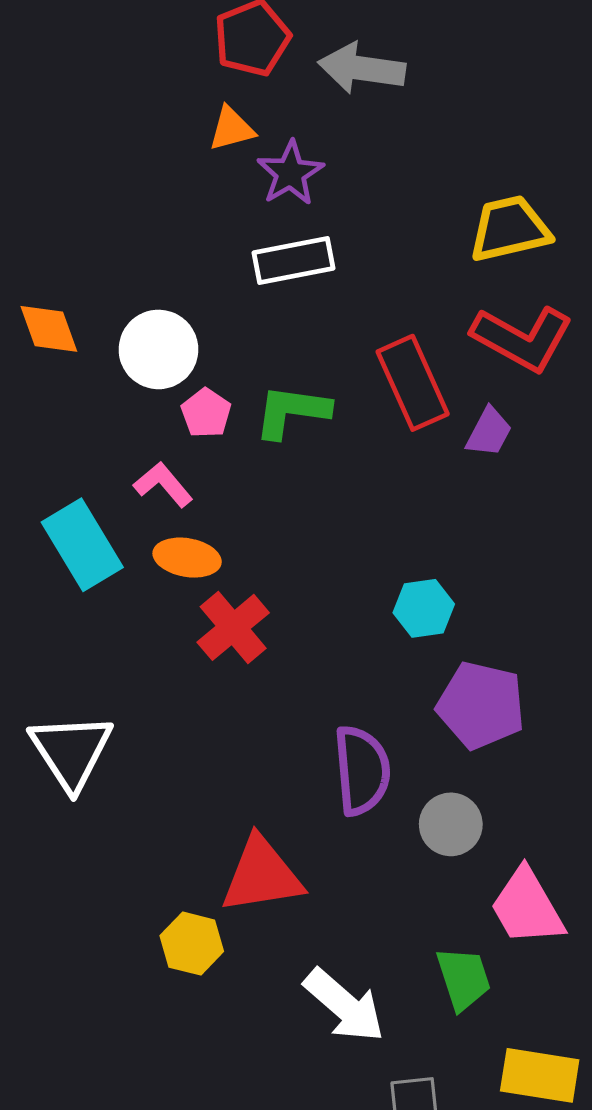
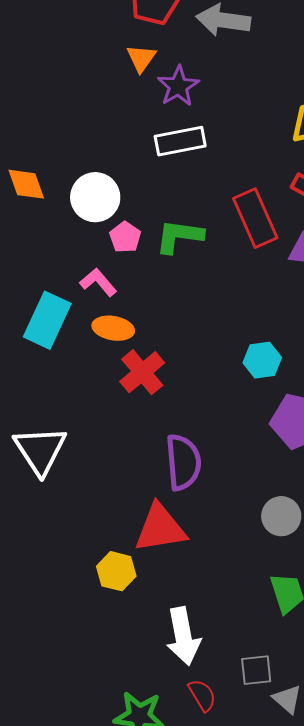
orange triangle: (232, 129) -> (141, 58), turned -40
cyan rectangle: (82, 545) -> (47, 320), turned 56
purple semicircle: (362, 770) -> (183, 462), moved
gray circle: (451, 824) -> (281, 516), moved
white arrow: (344, 1005) -> (183, 636), moved, turned 38

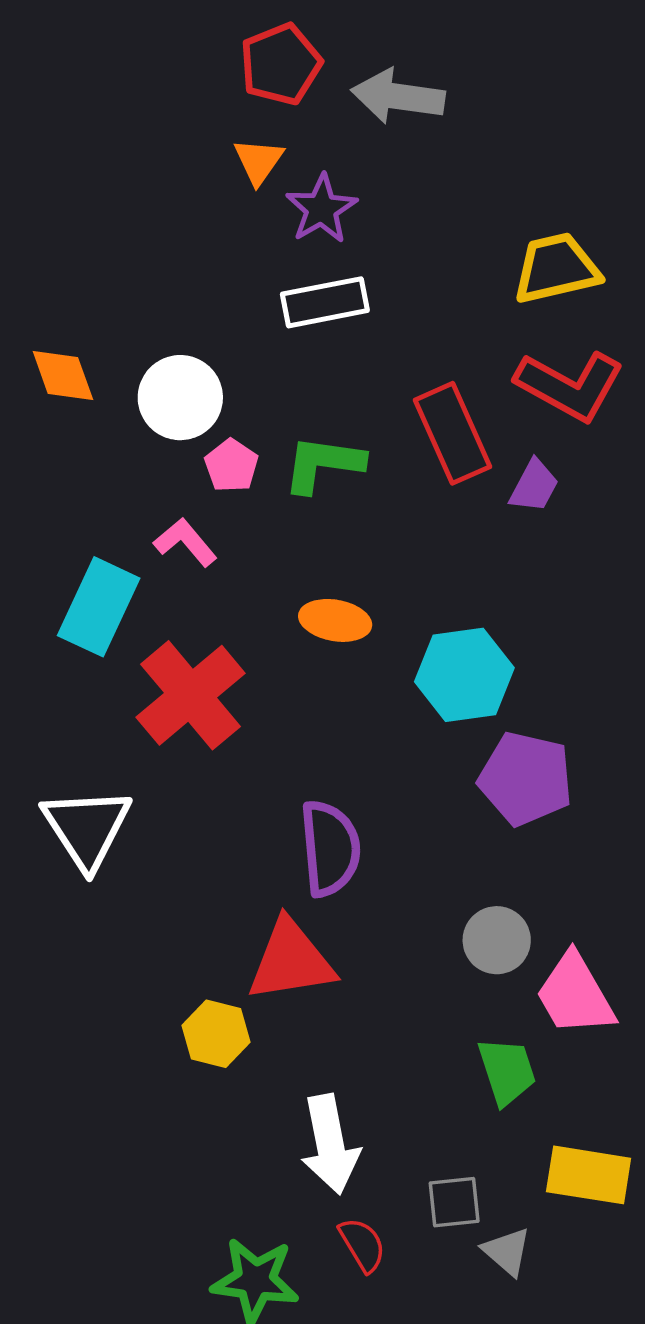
orange ellipse: (113, 328) -> (335, 620), moved
cyan hexagon: (262, 360) -> (464, 675), size x1.5
red cross: (142, 372) -> (191, 695), moved, size x1.4

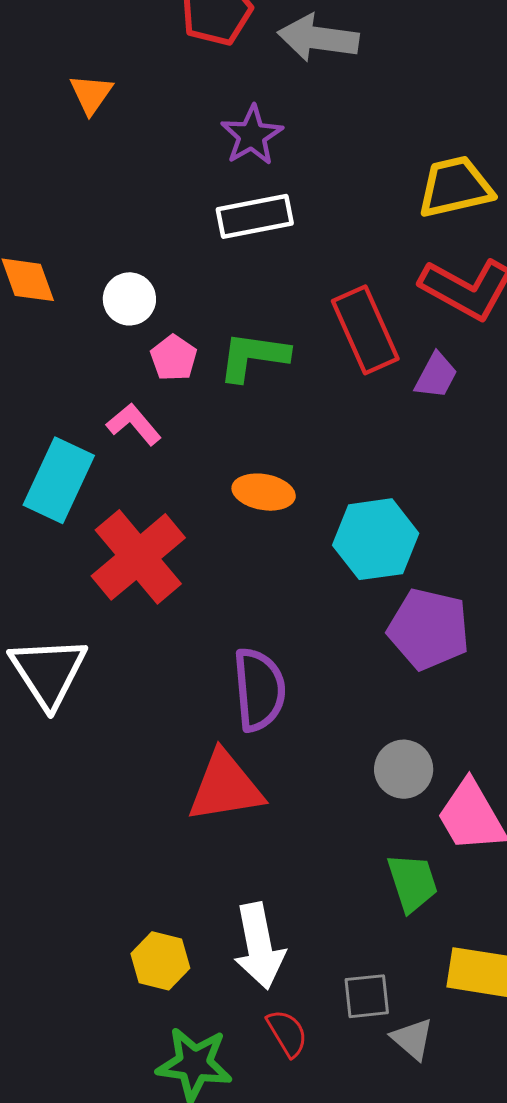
orange triangle: (259, 161) -> (91, 94), moved
white circle: (180, 398) -> (129, 299), size x0.7
yellow hexagon: (216, 1034) -> (160, 961), moved

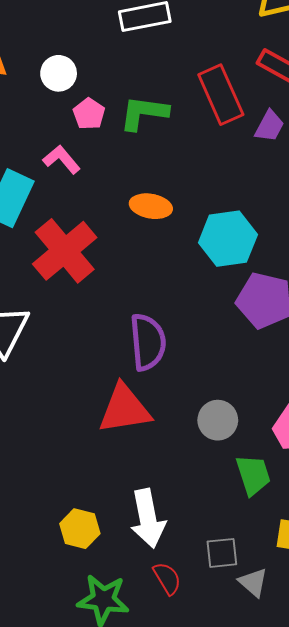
gray circle: (404, 769) -> (218, 420), moved

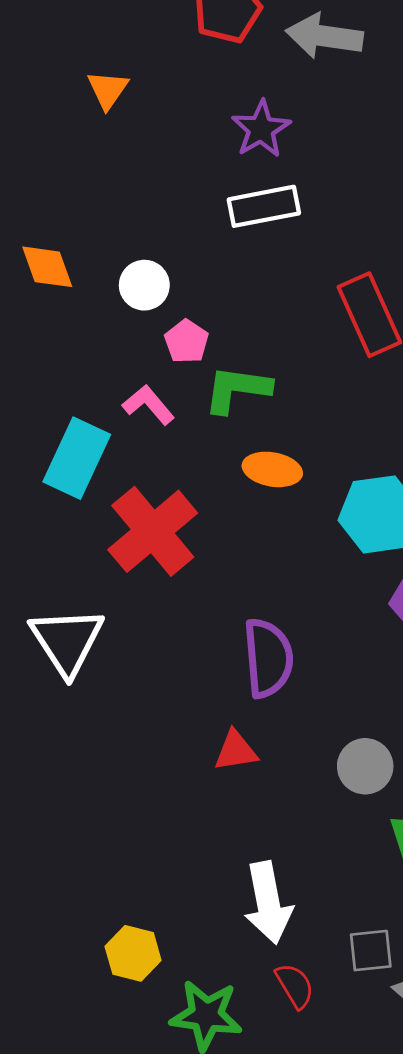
green L-shape: (144, 113) -> (237, 389), moved
red triangle: (124, 409) -> (236, 751), size x0.6
yellow hexagon: (80, 529) -> (133, 953), moved

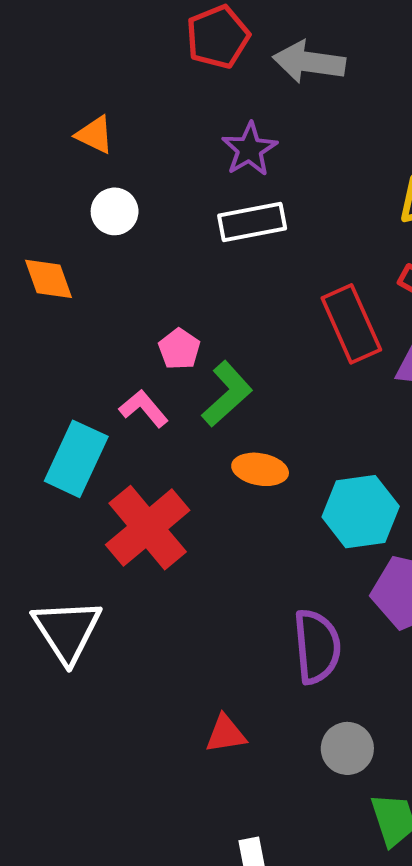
orange triangle: (108, 90) -> (95, 135), moved, turned -39
white circle: (144, 285) -> (115, 211), moved
green L-shape: (237, 389) -> (227, 394), turned 130
purple semicircle: (268, 658) -> (317, 647), moved

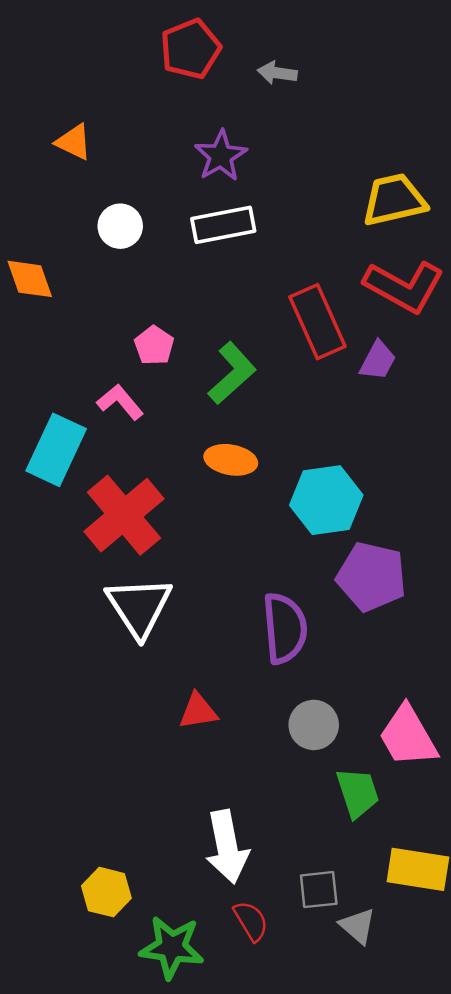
gray arrow: (309, 62) -> (277, 73), size x0.6
white circle: (115, 211) -> (120, 226), moved
green L-shape: (227, 394) -> (232, 373), moved
white triangle: (67, 631) -> (139, 607), moved

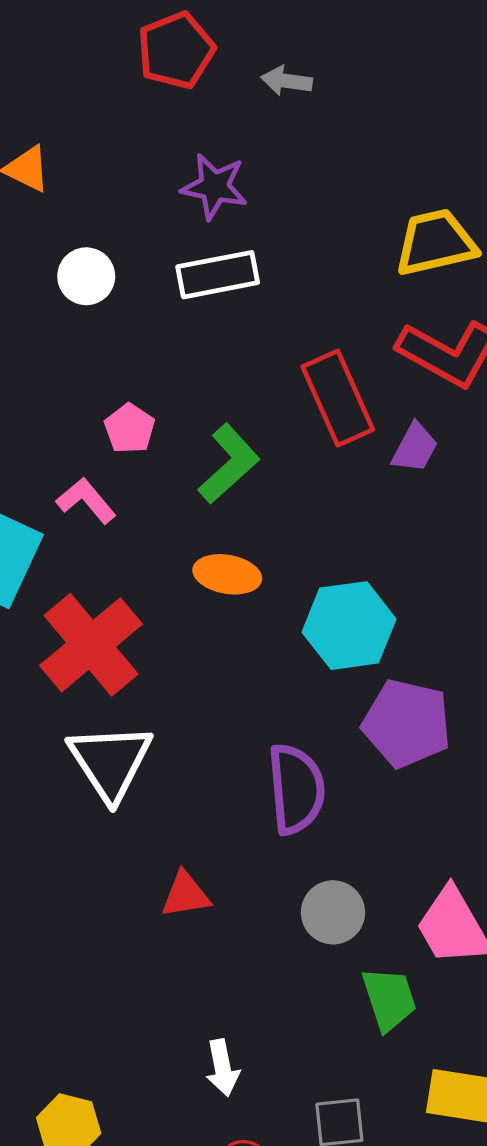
purple star: (221, 156) -> (214, 187), turned -30
white arrow: (227, 847) -> (222, 1068), size x0.6

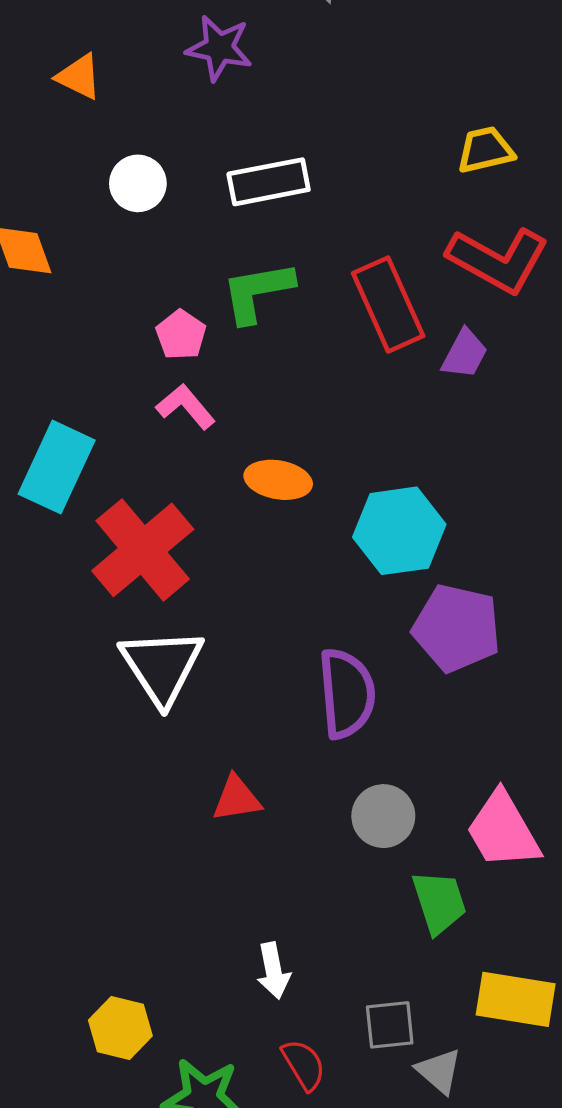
purple star: (214, 187) -> (219, 48), moved
yellow trapezoid: (436, 243) -> (485, 150), size x0.7
green L-shape: (229, 464) -> (257, 292), moved, turned -148
pink L-shape: (86, 501) -> (186, 407), moved

